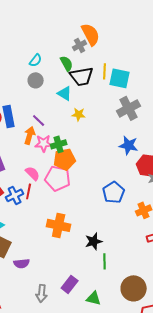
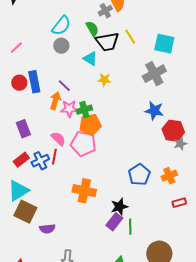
cyan semicircle: (36, 60) -> (61, 26), size x1.5
yellow line: (105, 71) -> (130, 37), turned -35
cyan square: (120, 78) -> (164, 44), moved
blue pentagon: (114, 192) -> (139, 175), moved
purple rectangle: (70, 284) -> (114, 222), moved

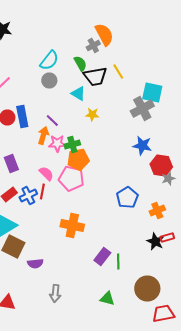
cyan square: (164, 44) -> (152, 92), moved
blue pentagon: (139, 175) -> (127, 198), moved
black star: (119, 207) -> (155, 242), moved, turned -30

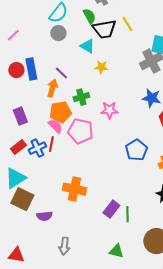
pink star: (57, 144) -> (109, 110), moved
orange pentagon: (78, 160) -> (60, 112), moved
orange cross: (72, 226) -> (74, 189), moved

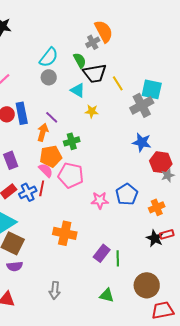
yellow line: (127, 24) -> (118, 83), moved
pink star: (109, 110) -> (100, 200), moved
purple semicircle: (44, 216) -> (15, 266), moved

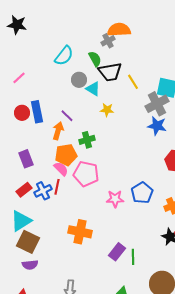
orange semicircle: (104, 31) -> (119, 30), turned -65
gray circle: (49, 77) -> (79, 80), moved
blue star: (142, 142) -> (157, 126), moved

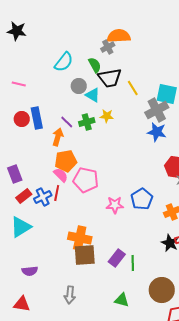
pink line: (19, 78) -> (19, 84), turned 56
green cross: (87, 140) -> (87, 122), moved
purple rectangle: (26, 159) -> (15, 174), moved
brown square: (28, 242) -> (85, 255), moved, turned -30

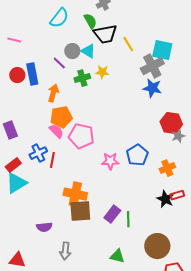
gray circle: (79, 86) -> (72, 51), moved
purple line: (67, 122) -> (59, 63), moved
red line: (57, 193) -> (52, 160), moved
red rectangle: (24, 196) -> (13, 165), moved
purple semicircle: (30, 271) -> (44, 227), moved

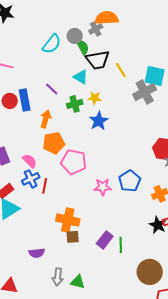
gray circle: (72, 51) -> (75, 36), moved
blue star: (152, 88) -> (99, 121), moved, turned 30
pink semicircle: (56, 131) -> (30, 161), moved
brown square: (80, 211) -> (73, 237), size x0.6
green triangle: (117, 256) -> (78, 282), moved

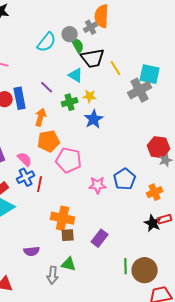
orange semicircle: (107, 18) -> (102, 16), turned -85
green line: (121, 245) -> (126, 266), moved
green triangle: (78, 282) -> (69, 264), moved

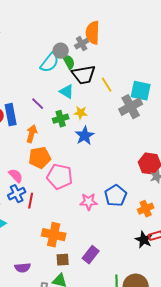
cyan semicircle: (47, 42) -> (50, 63), moved
brown square: (68, 235) -> (63, 260), moved

